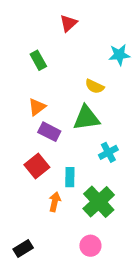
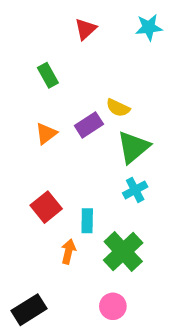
cyan star: (119, 55) -> (149, 27), moved
green triangle: (86, 118) -> (133, 147), moved, turned -32
purple rectangle: (49, 132) -> (89, 125), moved, turned -60
black rectangle: (23, 248) -> (29, 310), size x1.4

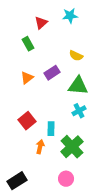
cyan star: (149, 27) -> (70, 16), moved
red triangle: (86, 29) -> (41, 23), moved
yellow semicircle: (118, 108) -> (76, 56), moved
green triangle: (133, 147) -> (78, 86), turned 45

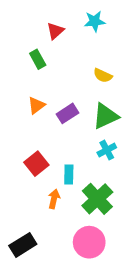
purple rectangle: (52, 73) -> (68, 113), moved
green triangle: (78, 86) -> (105, 116), turned -30
pink circle: (66, 179) -> (89, 242), size x1.5

